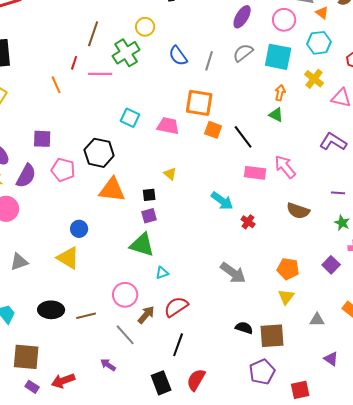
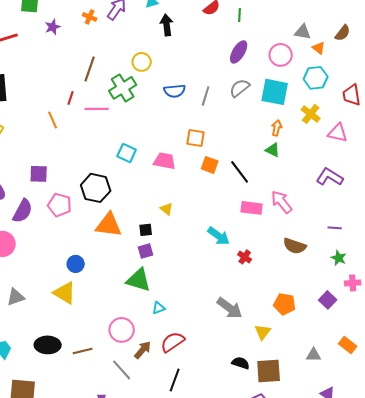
blue semicircle: (178, 56) -> (175, 91), turned -60
orange square: (199, 103) -> (196, 138), size x0.7
yellow triangle: (286, 297) -> (263, 332), moved

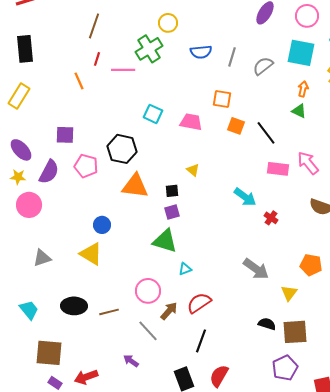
brown line: (90, 69) -> (94, 26), moved
gray semicircle: (240, 88) -> (263, 66), moved

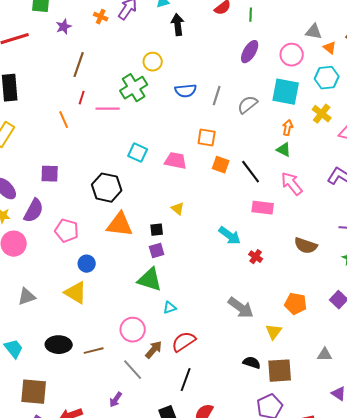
pink arrow: (308, 163) -> (292, 184), moved
pink pentagon: (86, 166) -> (67, 231), moved
purple arrow: (131, 361) -> (116, 400), turned -91

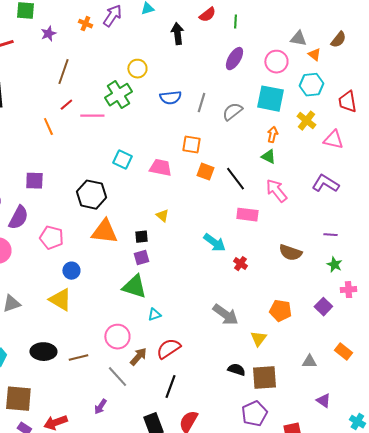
black arrow: (178, 25) -> (177, 34), moved
red line: (82, 98) -> (66, 105), turned 32

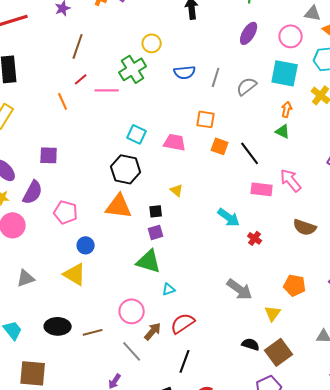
pink arrow: (276, 191) -> (291, 180), moved
black hexagon: (91, 195) -> (126, 169), moved
brown square: (264, 378) -> (279, 352), turned -32

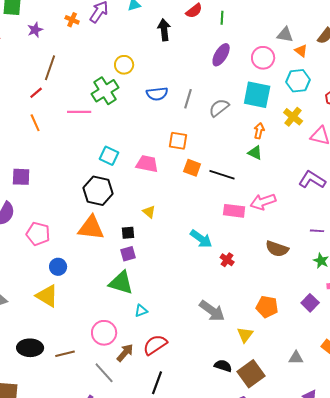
red line: (81, 79) -> (36, 93), moved
black line: (250, 153) -> (222, 175), turned -35
pink arrow: (291, 180) -> (263, 202), turned -70

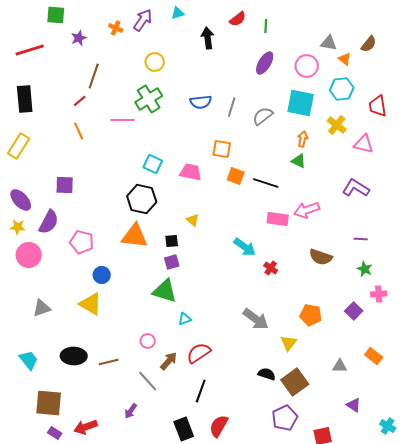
yellow circle: (124, 65) -> (155, 62), moved
pink circle: (104, 333) -> (148, 341), size x0.6

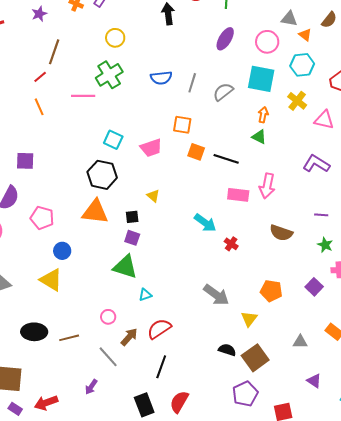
pink trapezoid: (191, 172) -> (151, 148), turned 150
pink arrow: (307, 210) -> (267, 186), turned -60
purple square: (172, 262) -> (132, 238), turned 35

